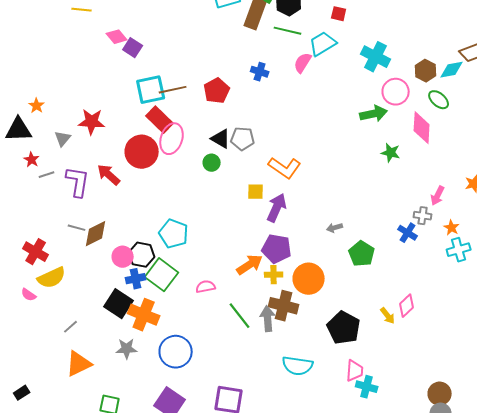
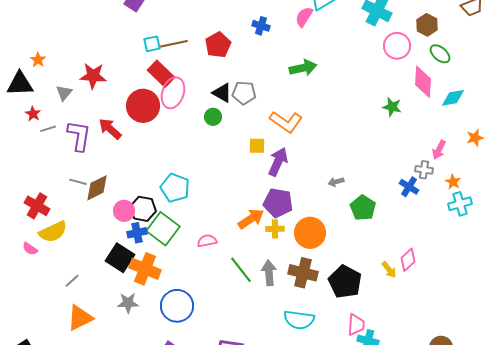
cyan diamond: (452, 70) -> (453, 98), moved
cyan square: (151, 90) -> (152, 44), size x0.6
green arrow: (374, 114) -> (303, 68), moved
brown cross: (284, 306) -> (303, 273), moved

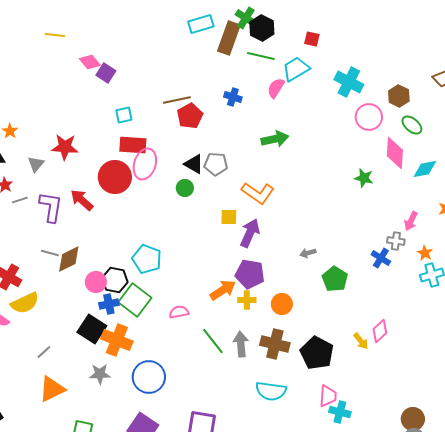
brown line: (174, 44) -> (177, 100), moved
red rectangle: (161, 74) -> (133, 145), turned -40
orange circle: (310, 233) -> (282, 304), size x0.7

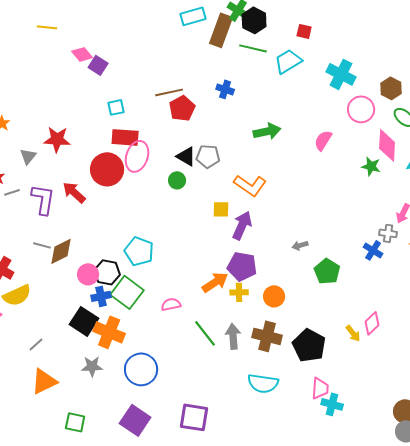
pink semicircle: (276, 88) -> (323, 140), moved
green star: (364, 178) -> (371, 166), moved

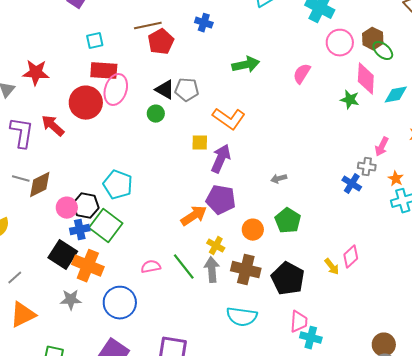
brown hexagon: (391, 88) -> (373, 39), moved
green pentagon: (327, 271) -> (288, 221), moved
yellow cross: (239, 292) -> (216, 246), moved, turned 30
pink semicircle: (171, 304) -> (151, 267), moved

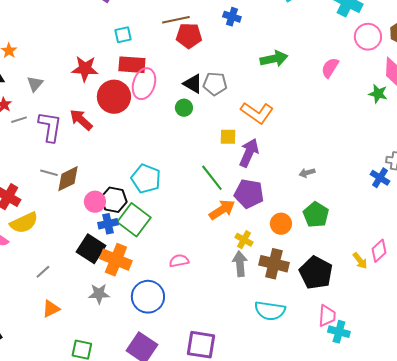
red pentagon: (161, 42) -> (189, 36), turned 30
red star: (36, 73) -> (85, 69), moved
green line: (184, 267) -> (212, 178), moved
orange triangle: (23, 315) -> (51, 309), size x0.7

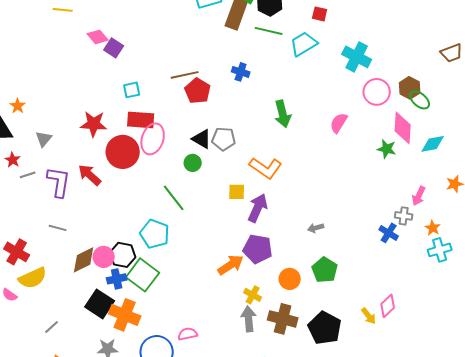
red pentagon: (189, 36) -> (198, 91), turned 30
green arrow: (274, 59) -> (283, 114), turned 88
green line: (212, 178) -> (174, 198), moved
brown diamond: (68, 179) -> (84, 260), moved
pink semicircle: (179, 261) -> (188, 334), moved

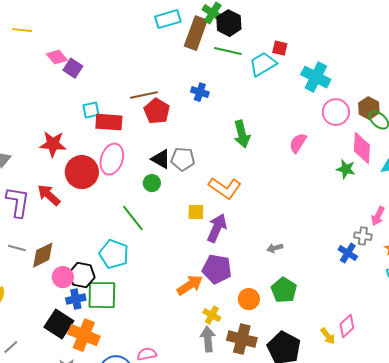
red square: (320, 14) -> (280, 48), moved
red rectangle: (141, 120) -> (109, 122), moved
brown diamond: (84, 260) -> (43, 255), moved
green square: (143, 275) -> (102, 295), turned -36

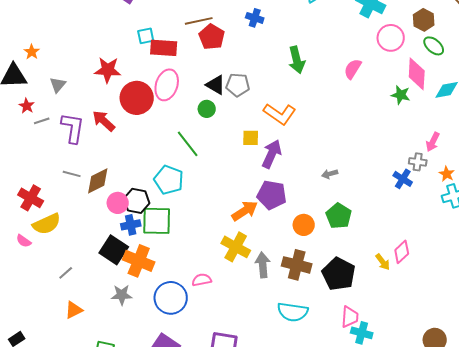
brown hexagon: (369, 108) -> (424, 20), moved
yellow cross: (212, 315) -> (236, 247), moved, size x1.6

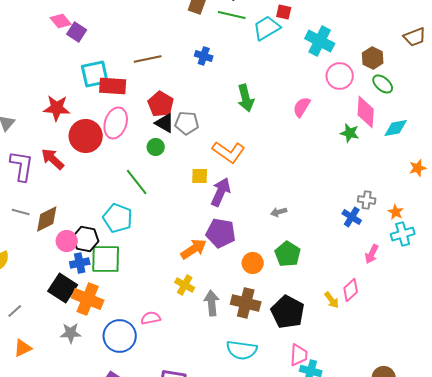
cyan square: (146, 36) -> (95, 74), size x1.6
red pentagon: (212, 37) -> (161, 104), moved
pink arrow: (433, 142) -> (372, 254), moved
yellow cross: (236, 247) -> (185, 285), size x0.7

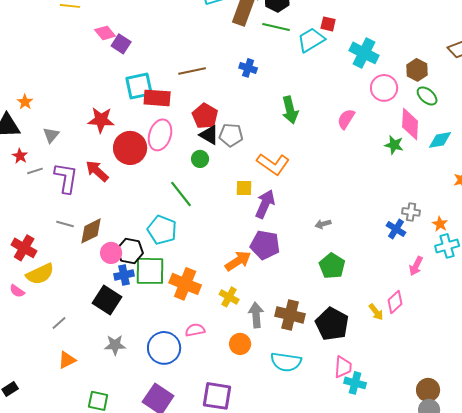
orange circle: (253, 263) -> (240, 344), moved
orange cross: (88, 299) -> (185, 284), moved

